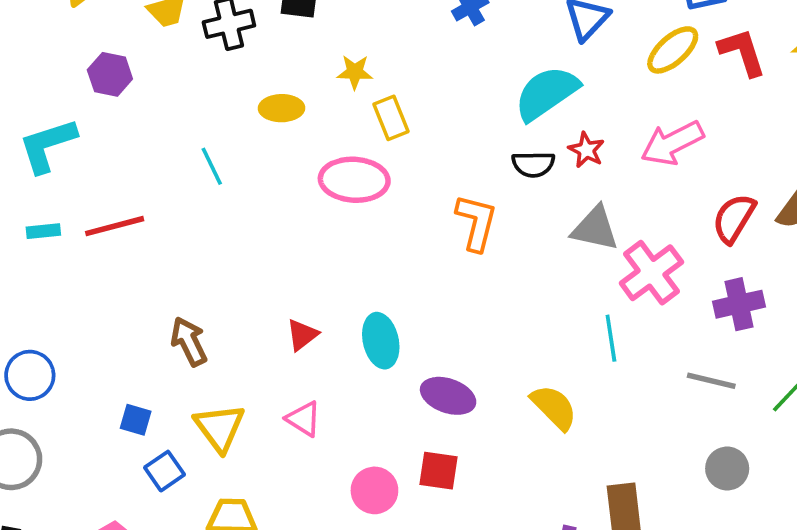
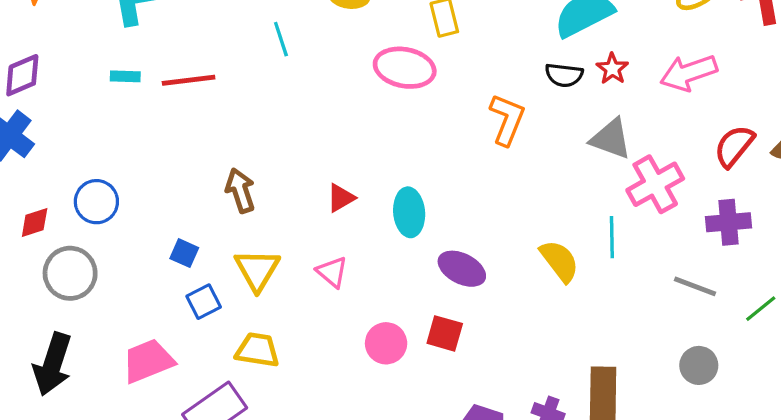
yellow semicircle: (554, 407) -> (559, 261), moved

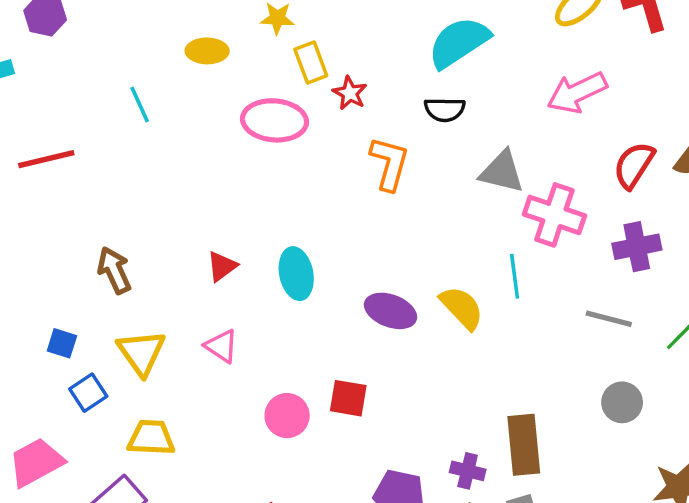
red star: (612, 69) -> (350, 93), moved
pink cross: (655, 184) -> (554, 215), turned -36
purple ellipse: (462, 269) -> (391, 311), moved

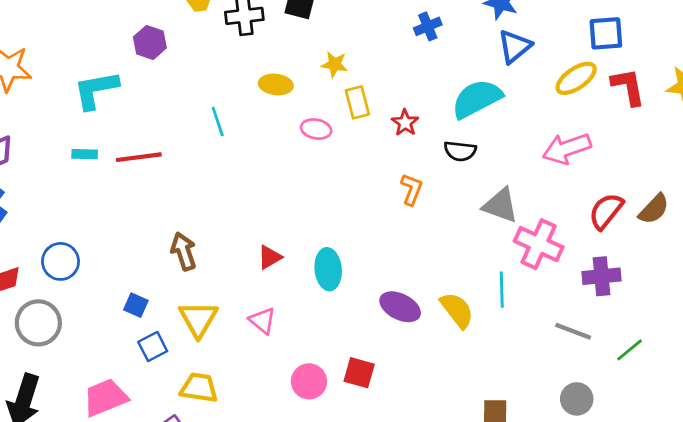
red star: (350, 93) -> (405, 123), moved
pink ellipse: (274, 120) -> (316, 129), moved, size x0.6
orange L-shape: (389, 164) -> (412, 189), size x0.7

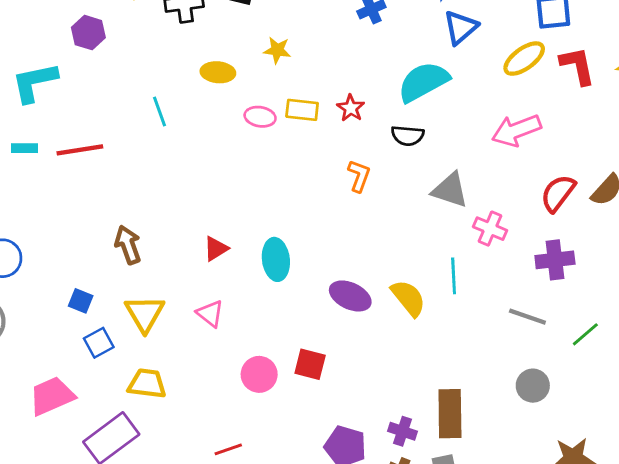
yellow rectangle: (357, 102) -> (302, 110), moved, turned -68
pink cross: (539, 244) -> (490, 229), size x0.7

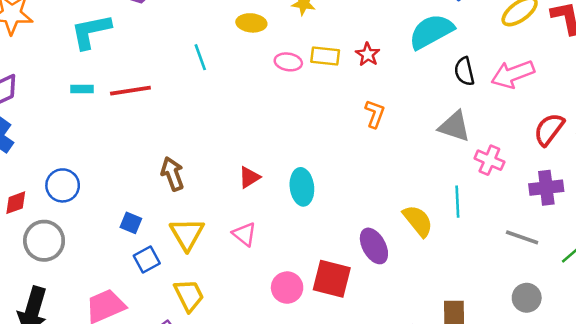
black semicircle: (408, 136) -> (464, 71), moved, turned 72
purple ellipse: (350, 296) -> (374, 246), moved, turned 36
red square: (310, 364) -> (332, 279), size x1.4
yellow trapezoid: (147, 384) -> (189, 295), turned 56

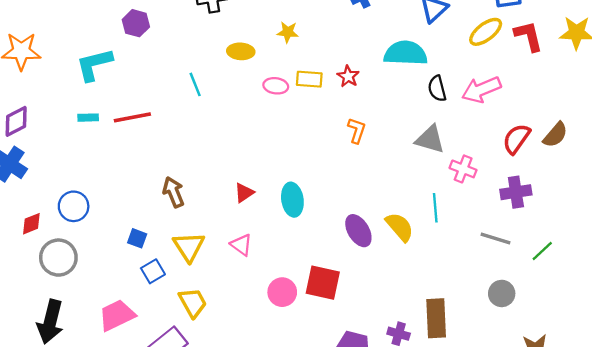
cyan semicircle: (431, 32) -> (406, 53), turned 33
purple ellipse: (374, 246) -> (358, 231), moved

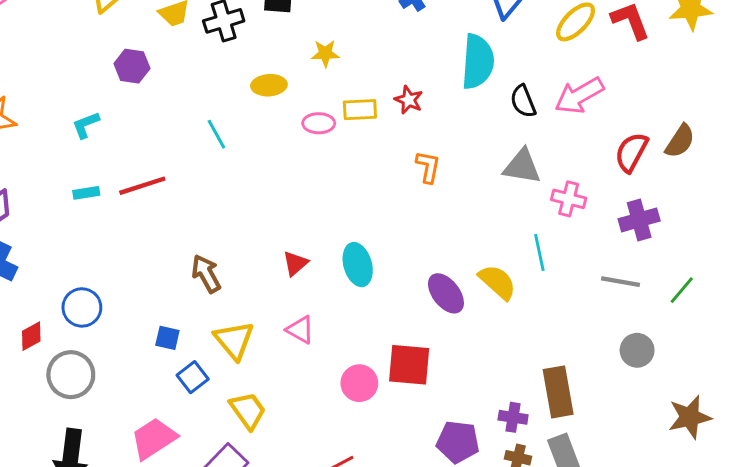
cyan semicircle: (406, 53) -> (478, 62), turned 99
cyan L-shape: (94, 65) -> (86, 125), size x0.6

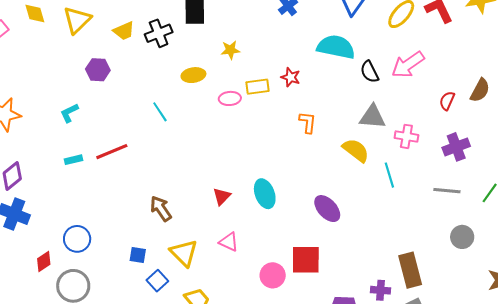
cyan semicircle: (478, 62) -> (336, 47), turned -78
red semicircle: (631, 152) -> (447, 101), size x0.7
yellow semicircle: (498, 282) -> (356, 150), moved

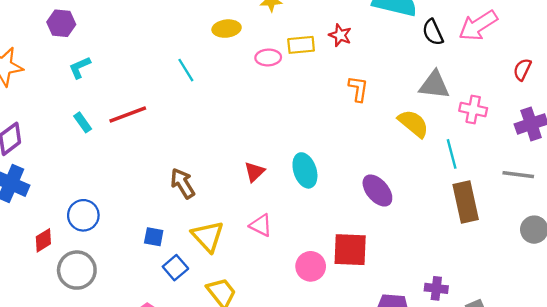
purple hexagon: (98, 70) -> (61, 23), moved
cyan rectangle: (74, 160) -> (83, 122), turned 66
brown rectangle: (410, 270) -> (466, 202), moved

